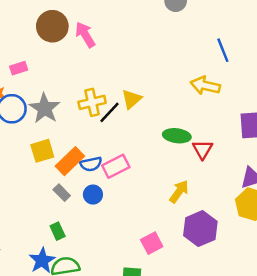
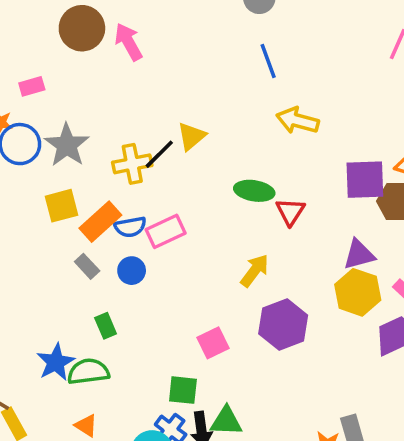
blue line: (223, 50) -> (268, 61), moved
yellow cross: (92, 102) -> (132, 164), moved
green rectangle: (58, 231) -> (106, 326), moved

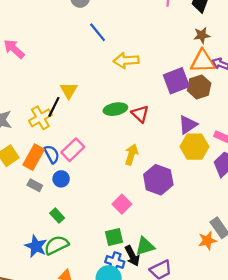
blue semicircle: (130, 227) -> (52, 154), turned -90

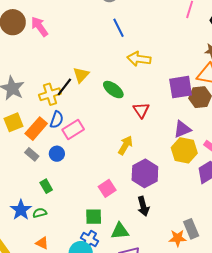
green ellipse: (115, 109) -> (113, 90), moved, turned 35
blue semicircle: (52, 154) -> (57, 120), moved, turned 36
green semicircle: (56, 245) -> (40, 213), size x0.6
black arrow: (132, 256) -> (143, 206), moved

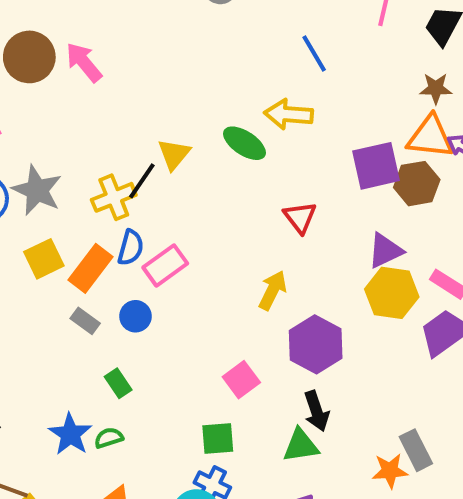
blue line: (119, 28) -> (314, 53), moved
green ellipse: (113, 90) -> (244, 143), moved
green triangle: (120, 231) -> (301, 446), moved

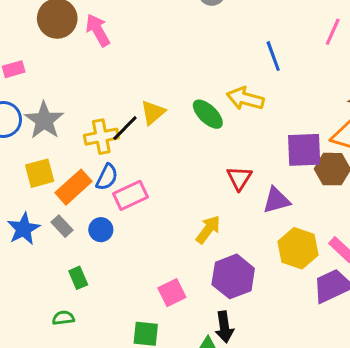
purple triangle: (385, 251) -> (276, 200), moved
blue star: (70, 434) -> (24, 229), moved

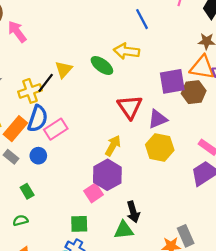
pink arrow: (98, 30) -> (17, 32), moved
blue semicircle: (107, 177) -> (38, 119), size x1.4
red triangle: (239, 178) -> (130, 107), size x1.4
yellow hexagon: (298, 248) -> (160, 147), moved
purple hexagon: (233, 276) -> (107, 175), moved

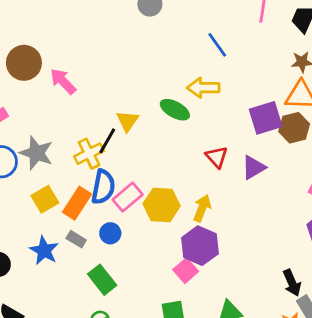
red triangle: (130, 107) -> (217, 157), size x0.7
yellow hexagon: (160, 147) -> (162, 205), moved
green rectangle: (27, 191) -> (102, 280), size x1.5
black arrow: (133, 212) -> (292, 283), moved

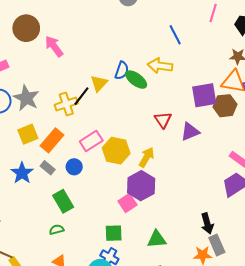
blue semicircle: (103, 187) -> (122, 70), moved, size x0.7

